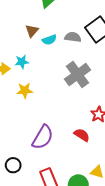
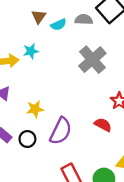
yellow star: (25, 90) -> (35, 109), moved
black circle: (13, 165) -> (27, 139), moved

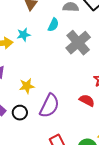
cyan semicircle: (59, 25) -> (53, 25), moved, turned -40

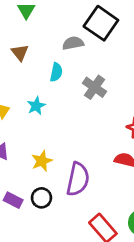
cyan star: (24, 35) -> (36, 106), moved
gray cross: (78, 43) -> (94, 87), size x0.7

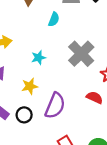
gray cross: (94, 87) -> (81, 54), moved, size x1.4
cyan star: (36, 106) -> (39, 58), moved

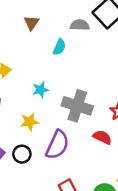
gray cross: (81, 54) -> (77, 106), moved, turned -30

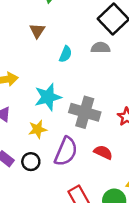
gray semicircle: (80, 25) -> (101, 48), moved
cyan star: (41, 90) -> (48, 97), size x1.6
red semicircle: (102, 137) -> (103, 152), moved

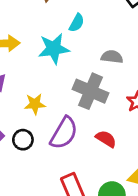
gray semicircle: (101, 48) -> (112, 57), moved
cyan star: (48, 97) -> (54, 49), moved

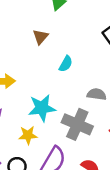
cyan star: (54, 49) -> (42, 108), moved

